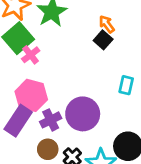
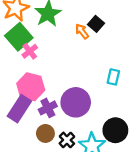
orange arrow: (107, 24) -> (82, 31), moved
black square: (103, 40) -> (96, 24), moved

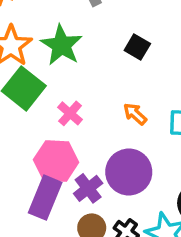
orange arrow: (82, 31) -> (135, 114), moved
pink cross: (30, 51) -> (70, 113), moved

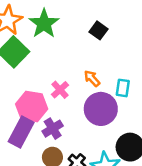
pink cross: (70, 113) -> (60, 90), moved
purple circle: (129, 172) -> (101, 109), moved

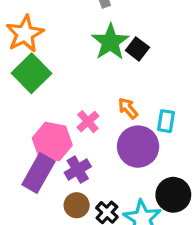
green star: (44, 24) -> (110, 42), moved

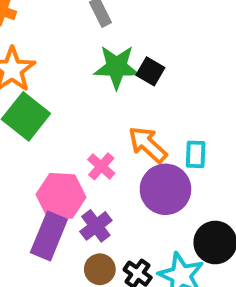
green star: (110, 42) -> (117, 67), turned -30
orange arrow: (128, 108) -> (148, 145), size x1.5

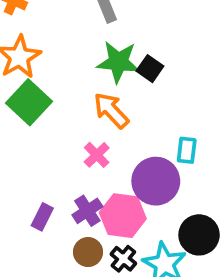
orange arrow: (148, 145) -> (111, 110), moved
pink hexagon: (61, 196) -> (123, 216), moved
purple rectangle: (49, 236) -> (42, 217), size x0.6

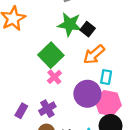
green square: (29, 102) -> (51, 55), moved
orange arrow: (111, 110) -> (94, 54), moved, turned -90
pink hexagon: (123, 216) -> (108, 103), moved

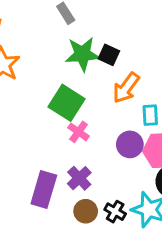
purple circle: (87, 94) -> (130, 144), size x0.7
purple rectangle: (21, 111) -> (44, 190), size x1.6

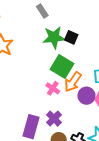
orange arrow: (126, 88) -> (73, 82), moved
green square: (67, 103) -> (62, 66), moved

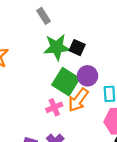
pink cross: (53, 88) -> (54, 107), turned 32
purple circle: (86, 96) -> (88, 76), moved

